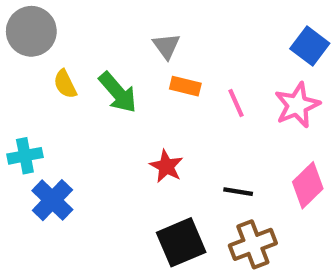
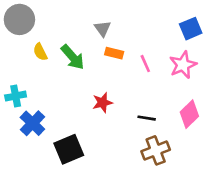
blue square: (310, 46) -> (191, 29), turned 30
red star: (166, 166) -> (102, 102), turned 30
black square: (181, 242) -> (69, 149), moved

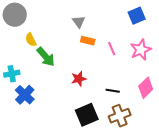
blue square: (191, 29) -> (137, 16), moved
green arrow: (73, 57) -> (46, 57), moved
black square: (69, 149) -> (87, 115), moved

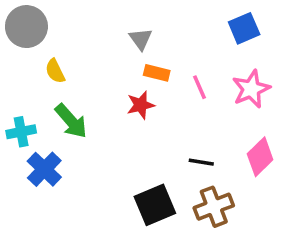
green arrow: (46, 57) -> (71, 121), moved
red star: (79, 79) -> (141, 105), moved

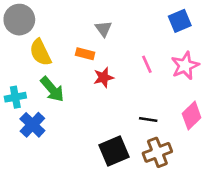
yellow semicircle: (55, 71) -> (40, 52), size x1.5
orange rectangle: (157, 73) -> (85, 54), moved

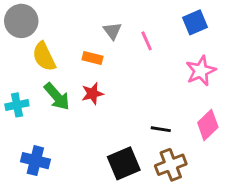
pink line: (147, 64) -> (147, 41), moved
red star: (103, 77) -> (92, 94), moved
blue cross: (32, 125) -> (35, 161), moved, turned -30

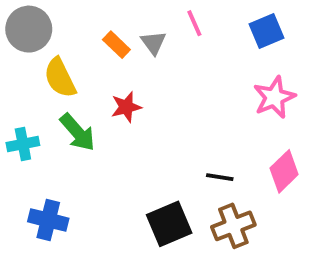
pink line: (147, 41) -> (194, 23), moved
orange rectangle: (92, 58) -> (116, 45), moved, turned 30
red star: (92, 94) -> (126, 107), moved

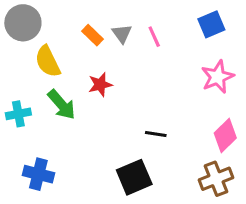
pink line: (194, 23) -> (154, 37), moved
black line: (220, 177) -> (156, 134), moved
brown cross: (233, 226) -> (216, 179), moved

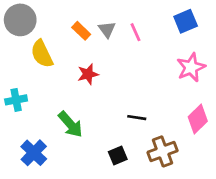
green arrow: (62, 105) -> (70, 124), moved
blue cross: (38, 174) -> (34, 153), turned 30
black square: (134, 177) -> (118, 156), size x0.6
brown cross: (216, 179) -> (163, 151), moved

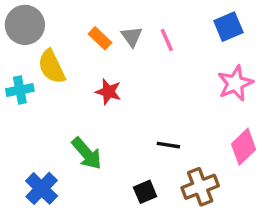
red star: (88, 74) -> (108, 92), turned 30
cyan cross: (16, 100) -> (20, 90), moved

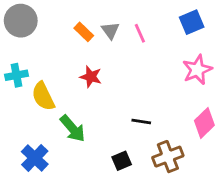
yellow semicircle: (52, 67) -> (43, 96), moved

